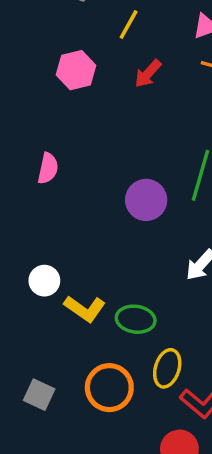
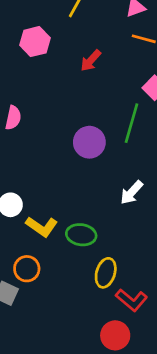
red arrow: (148, 74) -> (91, 61), moved
orange circle: (109, 388) -> (27, 269), moved, size x0.7

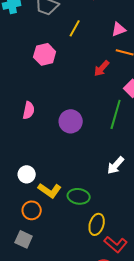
red arrow: (91, 61) -> (102, 68), moved
purple circle: (89, 142) -> (71, 121), moved
orange circle: (27, 269) -> (32, 210), moved

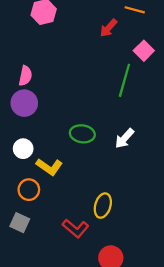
purple circle: (71, 121) -> (24, 103), moved
green ellipse: (79, 196) -> (82, 134), moved
red L-shape: (116, 244) -> (75, 228), moved

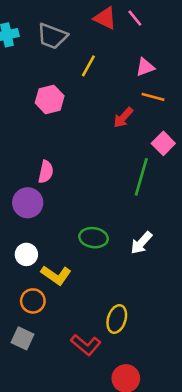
pink semicircle: (25, 76) -> (46, 172), moved

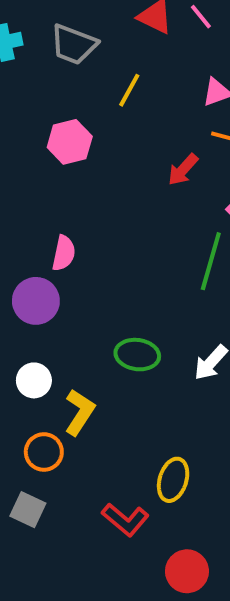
yellow L-shape: (56, 275) -> (80, 412), turned -92

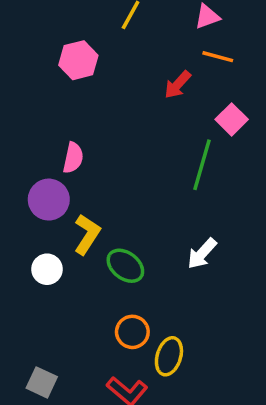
green ellipse: (137, 355) -> (125, 266), moved, turned 30
yellow L-shape: (80, 412) -> (87, 234), moved
orange circle: (44, 452) -> (132, 332), moved

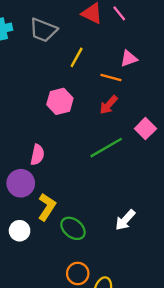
orange line: (218, 57) -> (111, 78), moved
pink hexagon: (78, 60) -> (60, 101), moved
green line: (202, 165) -> (106, 148), moved, turned 44

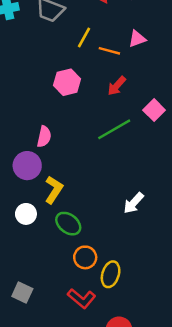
orange line: (111, 78) -> (109, 51), moved
green ellipse: (73, 228) -> (68, 224), moved

